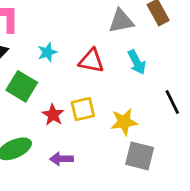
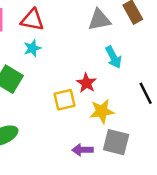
red triangle: (91, 61) -> (32, 20), moved
red star: (53, 115) -> (86, 83), moved
purple arrow: (62, 159) -> (83, 150), moved

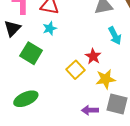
yellow square: (65, 100) -> (76, 70), turned -30

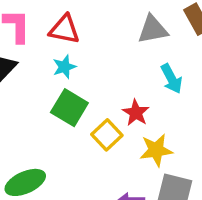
green square: (31, 53) -> (69, 108), moved

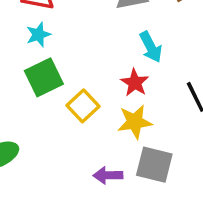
green square: (69, 108) -> (44, 77), turned 33
red star: (136, 113) -> (135, 83), moved

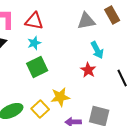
yellow square: (83, 106) -> (40, 109), moved
yellow star: (135, 122) -> (60, 97), moved

